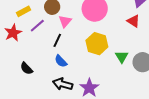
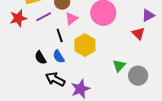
black line: (57, 40) -> (60, 36), turned -56
yellow hexagon: (97, 44) -> (85, 45), moved
black semicircle: (26, 68) -> (40, 58), moved

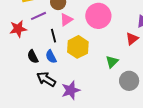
red star: (18, 18) -> (18, 29), moved
red triangle: (138, 33) -> (132, 39), turned 32
green triangle: (119, 66) -> (112, 62), moved

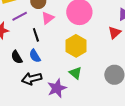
yellow hexagon: (78, 47) -> (76, 46), moved
green triangle: (112, 62) -> (75, 73), moved, turned -32
black arrow: (46, 79) -> (32, 79), turned -42

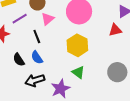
red triangle: (115, 33) -> (115, 30), turned 32

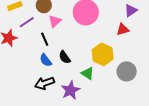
yellow hexagon: (77, 45) -> (103, 54), moved
black semicircle: (19, 60) -> (65, 57), moved

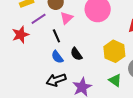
green triangle: (88, 73) -> (115, 80), moved

